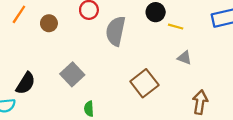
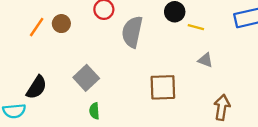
orange line: (19, 14) -> (37, 27), moved
brown square: (144, 83) -> (163, 87), turned 36
green semicircle: (89, 109) -> (94, 111), moved

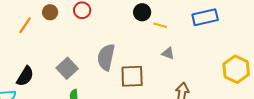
brown circle: (61, 24) -> (50, 12), moved
gray semicircle: (132, 32) -> (106, 57), moved

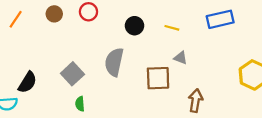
black circle: (142, 12) -> (134, 26), moved
orange line: (25, 25) -> (16, 19), moved
brown square: (132, 76) -> (158, 78), moved

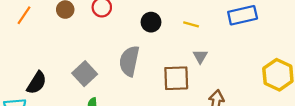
gray triangle: (181, 58) -> (200, 56), turned 40

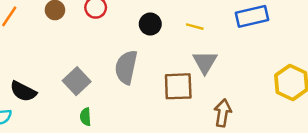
gray triangle: (200, 56) -> (205, 62), size x1.5
black semicircle: (37, 83) -> (23, 91), turned 85

